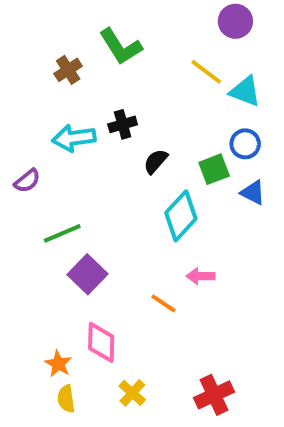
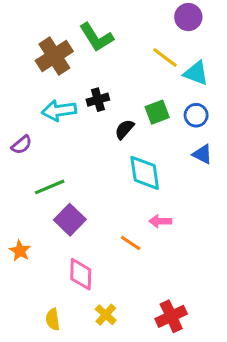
brown cross: (68, 70) -> (54, 56), size x1.6
green square: (214, 169) -> (157, 112), moved
cyan diamond: (181, 216) -> (145, 173), turned -51
orange star: (58, 364) -> (20, 251), moved

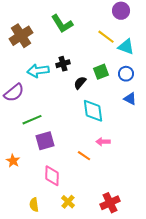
brown cross: (54, 56) -> (21, 36), moved
purple semicircle: (22, 145) -> (14, 93), size x1.5
purple square: (70, 220) -> (45, 141), turned 30

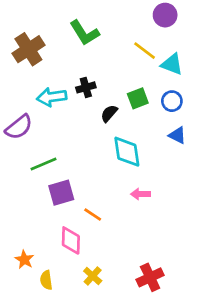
orange line: (84, 156) -> (93, 214), moved
orange star: (13, 161) -> (24, 260), moved

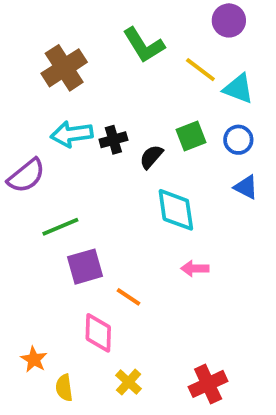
green L-shape: (84, 33) -> (144, 45), moved
brown cross: (28, 49) -> (64, 68), moved
black cross: (86, 87) -> (113, 140), moved

